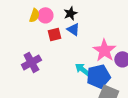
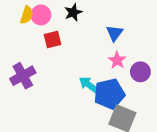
blue triangle: (73, 29) -> (115, 33), moved, turned 32
pink star: (104, 50) -> (117, 60), size x0.6

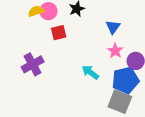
yellow semicircle: (27, 15) -> (36, 11), turned -126
blue pentagon: (109, 94) -> (125, 80), moved

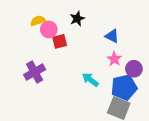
pink circle: (48, 11) -> (49, 29), moved
blue triangle: (113, 27) -> (112, 36), turned -40

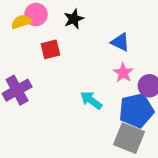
pink circle: (49, 29) -> (36, 14), moved

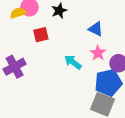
cyan arrow: (91, 100) -> (73, 62), moved

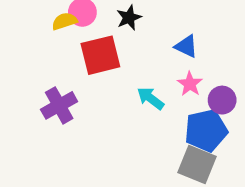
red square: (41, 35) -> (100, 55), size x1.6

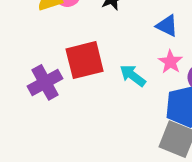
red square: (100, 55) -> (85, 60), moved

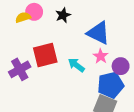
blue triangle: (167, 26) -> (98, 33), size x1.6

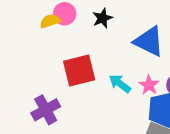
pink star: (101, 56) -> (149, 85), moved
purple cross: (20, 69) -> (46, 110), moved

